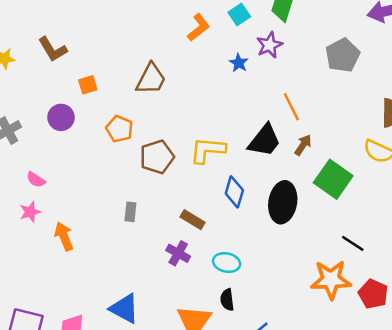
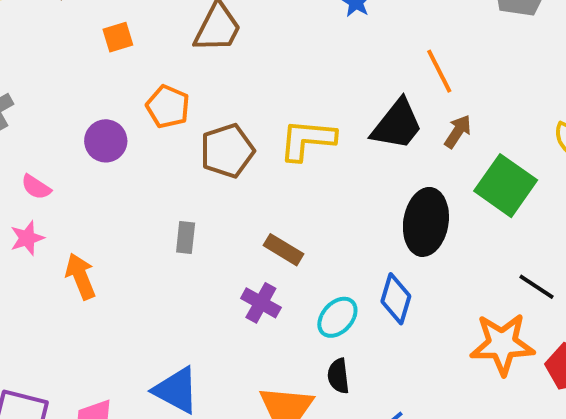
purple circle: (61, 117) -> (106, 141), moved
blue diamond: (234, 192) -> (396, 299), moved
cyan ellipse: (227, 263) -> (337, 317), turned -60

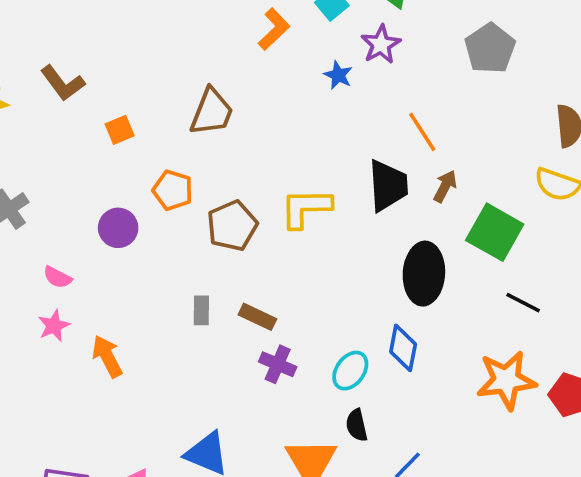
black trapezoid: (397, 125) -> (388, 186), turned -36
brown rectangle: (284, 250) -> (257, 317), moved
black line: (537, 287) -> (523, 303), moved

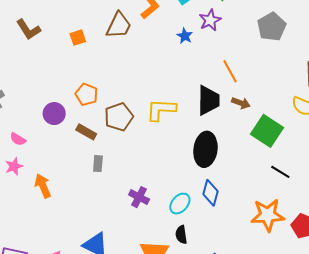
brown trapezoid: (212, 112) -> (119, 25), moved
orange square: (120, 130) -> (78, 38), moved
brown arrow: (445, 186) -> (241, 103), turned 78
black ellipse: (424, 274) -> (205, 149), moved
brown rectangle: (257, 317) -> (86, 132), moved

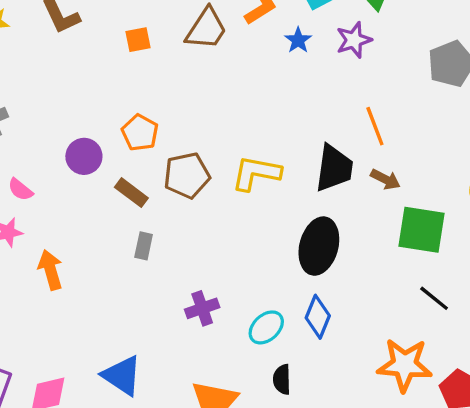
blue star: (185, 36) -> (298, 40), moved
green square: (267, 131) -> (421, 230), turned -32
purple cross: (139, 197) -> (202, 308), turned 36
black semicircle: (181, 235) -> (282, 379), moved

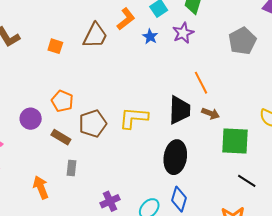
orange square: (138, 40) -> (55, 46), turned 35
orange arrow: (50, 270) -> (41, 187), moved

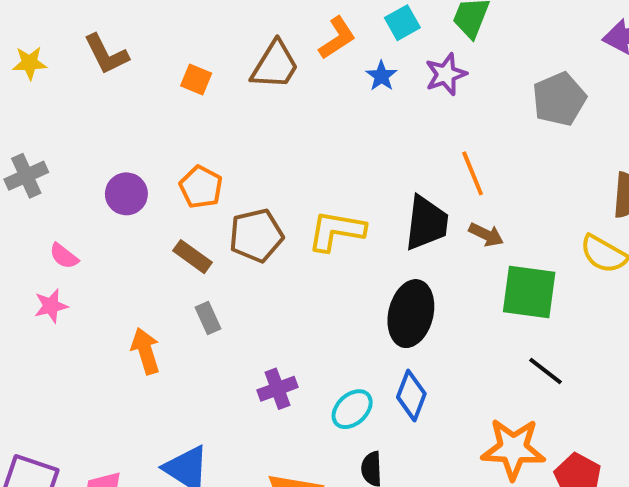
purple circle: (31, 119) -> (126, 194), moved
gray rectangle: (71, 168) -> (208, 318), turned -35

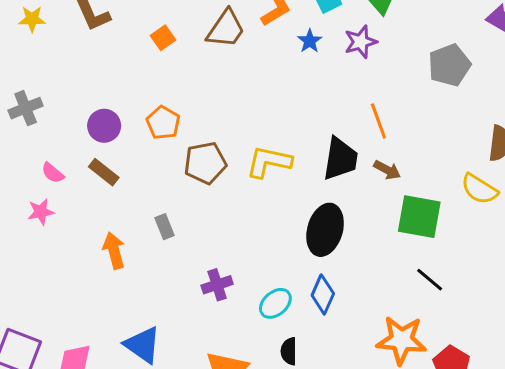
orange square: (196, 80) -> (163, 38), turned 30
brown rectangle: (192, 257) -> (104, 172), moved

